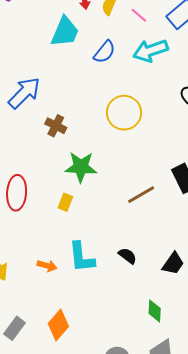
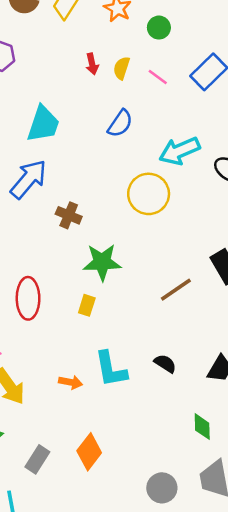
cyan trapezoid: (65, 32) -> (43, 124), moved
cyan arrow: (151, 51) -> (179, 151), moved

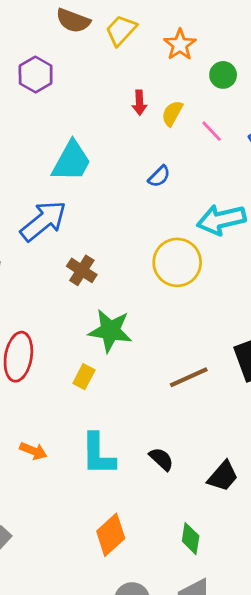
blue semicircle: (120, 124) -> (159, 176), size x0.7
orange arrow: (71, 382) -> (33, 451), moved
orange diamond: (89, 452) -> (111, 535), moved

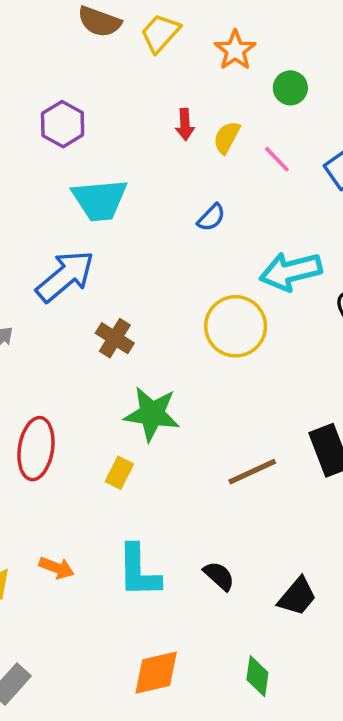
purple hexagon: (36, 75) -> (63, 124), moved
cyan trapezoid: (71, 161) -> (100, 200), turned 57
orange diamond: (111, 535) -> (156, 673), turned 30

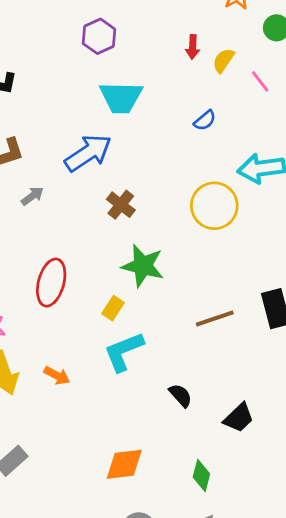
cyan L-shape: (139, 571) -> (124, 352), moved, turned 63

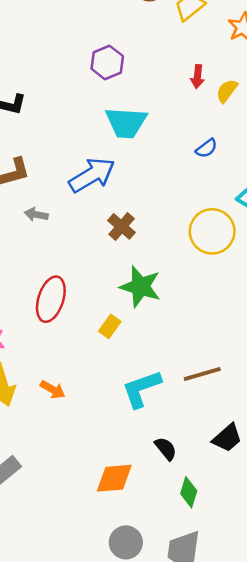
gray arrow: (32, 196) -> (36, 215), turned -135
brown line: (215, 318) -> (202, 374), moved
cyan L-shape: (124, 352) -> (141, 389), moved
black semicircle: (181, 395) -> (166, 449), moved

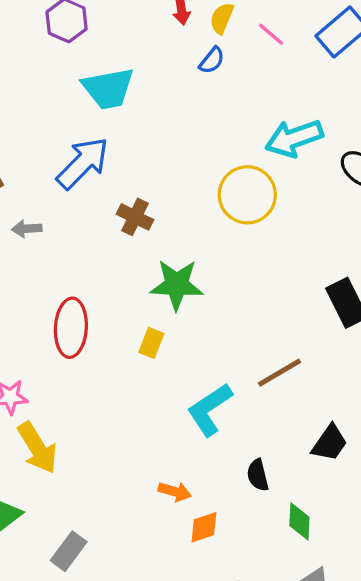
blue semicircle: (206, 148) -> (212, 60), moved
orange arrow: (53, 390) -> (175, 492), moved
black semicircle: (166, 449) -> (258, 475), turned -140
orange diamond: (114, 478) -> (204, 527), size x0.7

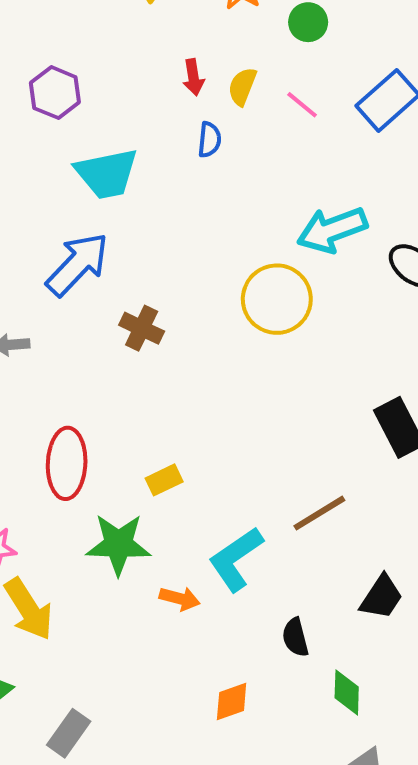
blue semicircle: (212, 60) -> (209, 140), moved, turned -32
green star: (177, 285) -> (118, 544), moved
yellow rectangle: (151, 343) -> (164, 480), turned 44
orange arrow: (175, 492) -> (180, 598), moved

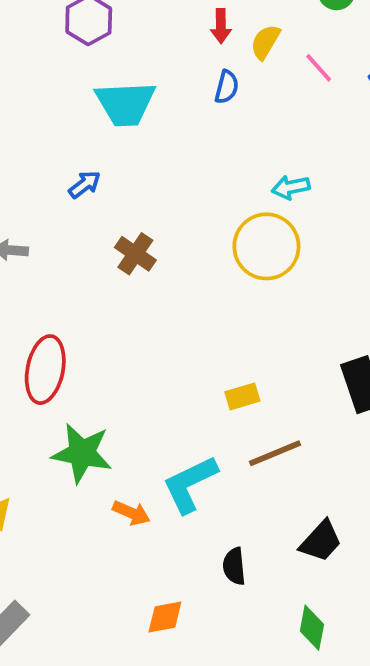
cyan arrow: (332, 230) -> (291, 187), moved, size x0.6
blue arrow: (77, 264) -> (85, 184), size x0.5
yellow rectangle: (164, 480) -> (242, 396), moved
green diamond: (347, 692) -> (312, 628), moved

